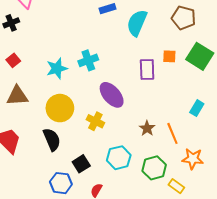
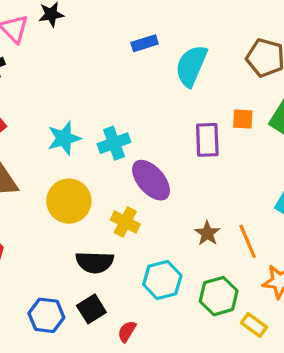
cyan cross: (88, 60) -> (114, 143), moved
black semicircle: (52, 139) -> (95, 262), moved, turned 115
black square: (81, 164) -> (91, 309), moved
blue hexagon: (61, 183) -> (46, 315), moved

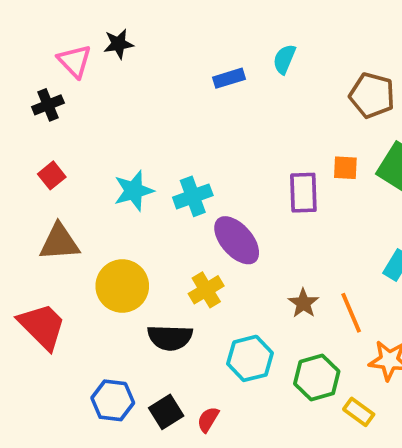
cyan semicircle: (191, 66) -> (284, 59), moved, size x0.6
yellow circle: (69, 201) -> (122, 286), moved
yellow cross: (125, 222) -> (206, 290), turned 32
black square: (91, 309) -> (166, 412), moved

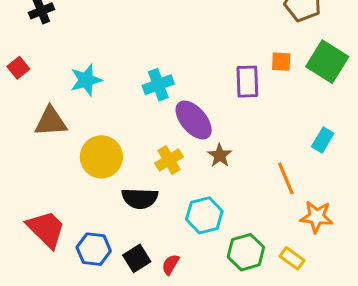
red square: (52, 175) -> (18, 68), moved
cyan star: (134, 191) -> (86, 80), moved
brown star: (303, 303) -> (220, 155), moved
red trapezoid: (42, 326) -> (46, 229), moved
green hexagon: (317, 378) -> (246, 252), moved

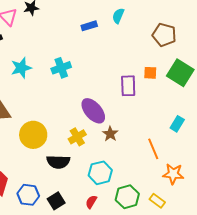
cyan star: (86, 80) -> (21, 68), moved
cyan cross: (158, 85) -> (61, 68), moved
red semicircle: (171, 264) -> (91, 202), moved

